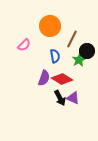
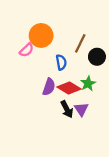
orange circle: (50, 26) -> (41, 35), moved
green star: (79, 60) -> (88, 84), moved
purple triangle: (73, 98) -> (81, 109), turned 32

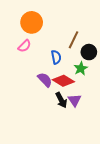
orange circle: (41, 35) -> (32, 22), moved
green star: (88, 84) -> (81, 68), moved
purple semicircle: (49, 87) -> (45, 80), turned -63

